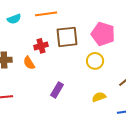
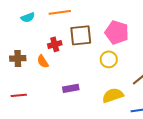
purple rectangle: (57, 90) -> (71, 88), turned 49
yellow semicircle: (99, 97) -> (113, 95), size x1.5

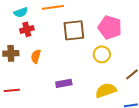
red cross: (55, 44) -> (27, 29), moved
orange semicircle: (43, 61) -> (36, 56), turned 48

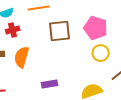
yellow circle: (102, 54) -> (101, 53), moved
orange semicircle: (36, 56) -> (22, 57), size x1.5

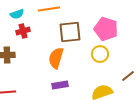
yellow circle: (101, 53) -> (100, 54), moved
orange semicircle: (22, 57) -> (56, 58), moved

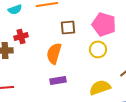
red cross: (23, 31) -> (21, 36), moved
brown square: (70, 32) -> (68, 27), size x0.7

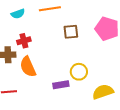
yellow circle: (98, 49) -> (79, 72), moved
orange semicircle: (54, 53) -> (28, 67), moved, turned -40

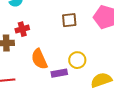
orange semicircle: (28, 67) -> (39, 59), moved

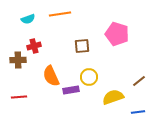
brown square: (69, 20) -> (82, 46), moved

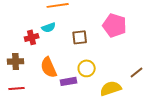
cyan semicircle: (28, 19) -> (49, 27), moved
brown cross: (18, 60) -> (16, 61), moved

